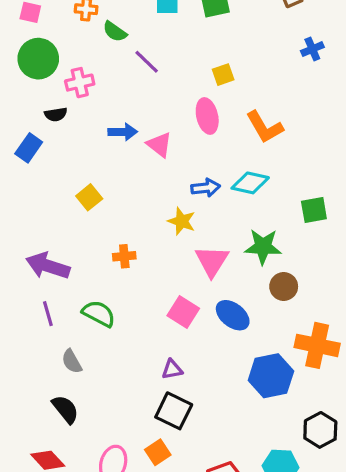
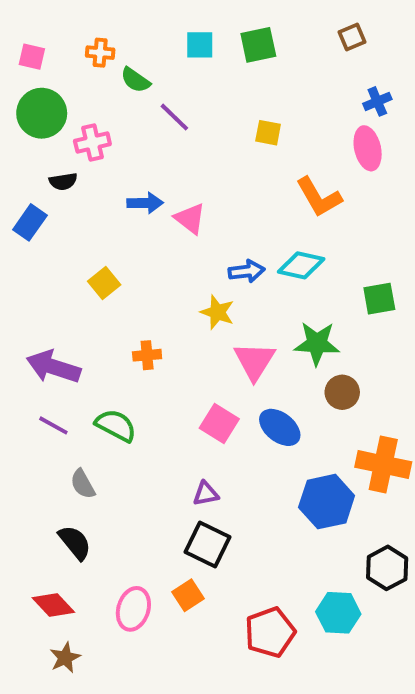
yellow square: (223, 75) -> (268, 133), turned 30
pink ellipse: (207, 116) -> (368, 148), moved
purple line: (48, 314) -> (53, 425), turned -45

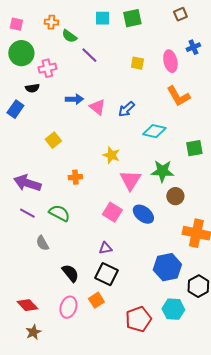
pink ellipse: (368, 148) -> (170, 61), moved
orange L-shape: (319, 197) -> (178, 96), moved
blue arrow: (247, 271) -> (126, 109), moved, turned 144
blue hexagon: (327, 502) -> (167, 267), moved
black semicircle: (75, 543) -> (70, 273), moved

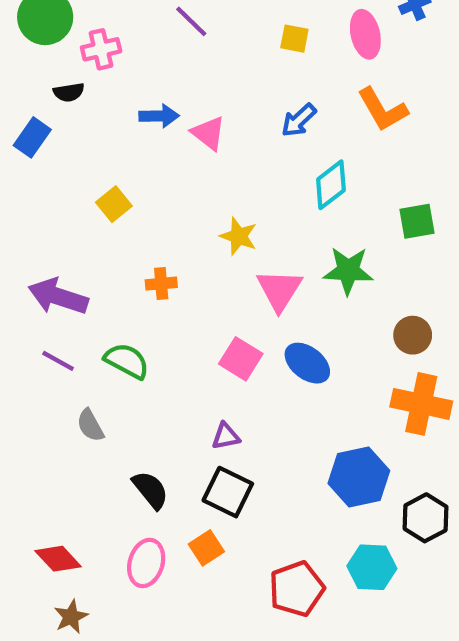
blue arrow: (126, 109) -> (299, 120), moved
cyan diamond: (154, 131) -> (331, 185), turned -50
brown circle: (175, 196) -> (413, 335), moved

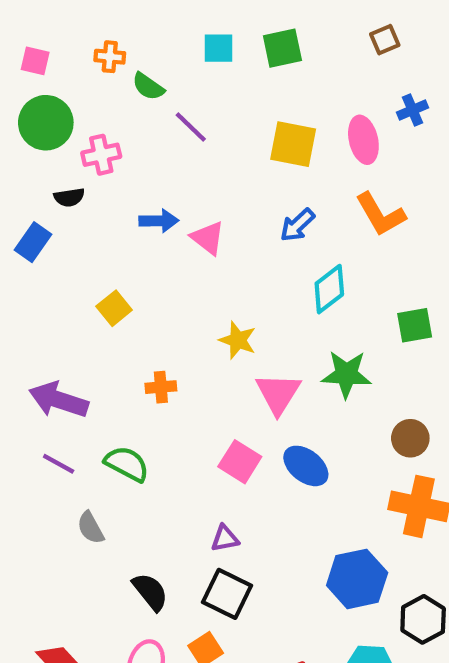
yellow square: (294, 39) -> (293, 144), size x1.6

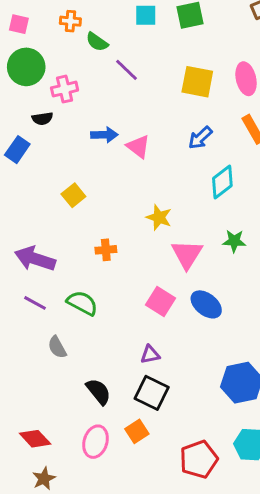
green star: (346, 374) -> (234, 241), size x0.7

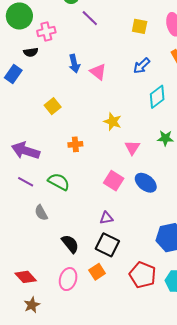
yellow square: (197, 82) -> (140, 26), size x0.7
blue arrow: (104, 135) -> (74, 64), turned 78
pink triangle: (187, 254) -> (132, 148), size x0.7
red pentagon: (199, 459) -> (143, 275), moved, turned -30

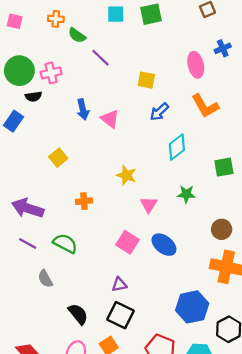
green circle: (19, 16) -> (19, 71), moved
yellow square: (140, 26) -> (146, 80), moved

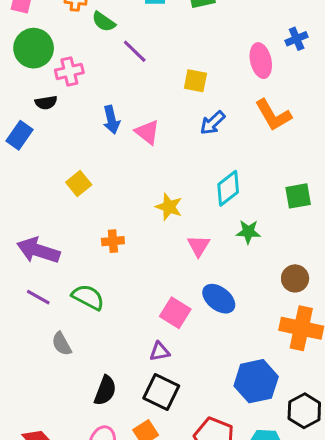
green circle: (19, 71) -> (34, 48), moved
cyan diamond: (177, 147) -> (228, 188), moved
pink square: (128, 242) -> (175, 313), moved
black semicircle: (78, 314) -> (105, 391), turned 60

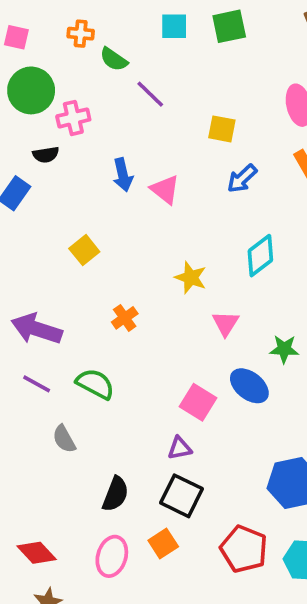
green star: (248, 232) -> (284, 349), moved
orange cross: (113, 241) -> (125, 318), turned -30

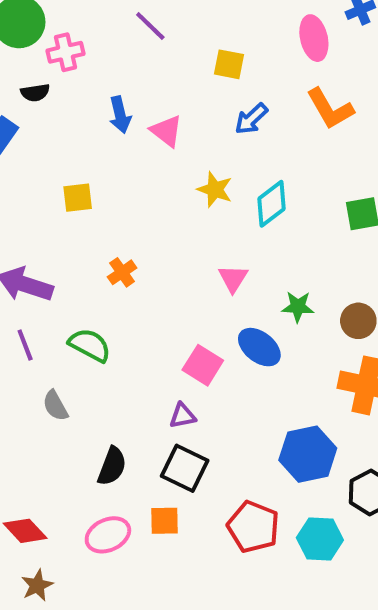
yellow square: (84, 250) -> (78, 198), turned 32
yellow star: (191, 278) -> (215, 190), moved
purple line: (37, 384) -> (25, 345), turned 40
orange square: (163, 544) -> (164, 521), turned 32
pink ellipse: (112, 556) -> (108, 535), turned 48

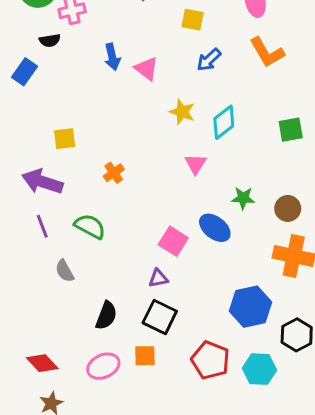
yellow square: (78, 198) -> (65, 139), moved
pink triangle: (233, 278) -> (196, 164), moved

